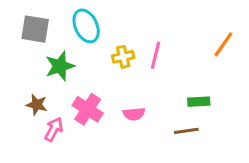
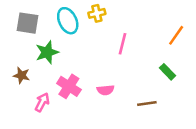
yellow cross: (123, 57) -> (97, 13), moved
green rectangle: (199, 102) -> (168, 72), moved, turned 49
brown star: (37, 105) -> (21, 75), moved

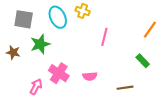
yellow cross: (97, 13) -> (83, 11), turned 32
brown star: (21, 75) -> (13, 52), moved

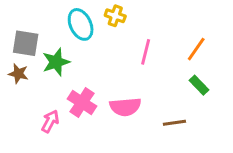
gray square: (24, 19) -> (26, 43), moved
orange line: (150, 30) -> (196, 49), moved
pink semicircle: (90, 76) -> (125, 107), size x1.5

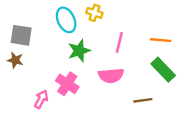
orange line: (196, 49) -> (161, 40), turned 60
green star: (56, 62) -> (79, 51), moved
green rectangle: (199, 85) -> (163, 70), size x1.5
pink semicircle: (125, 107) -> (111, 76), moved

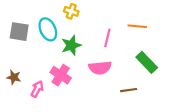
yellow cross: (94, 13) -> (71, 11), moved
cyan ellipse: (66, 20) -> (48, 29), moved
orange line: (161, 40) -> (137, 26), moved
brown star: (15, 60) -> (14, 77), moved

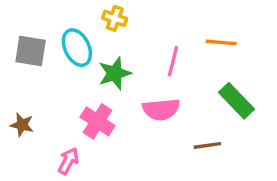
pink arrow: (37, 89) -> (68, 161), moved

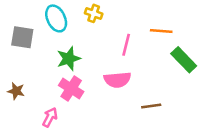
yellow cross: (115, 18) -> (94, 13), moved
cyan ellipse: (77, 48) -> (56, 18), moved
green star: (115, 73) -> (69, 58), moved
green rectangle: (237, 101) -> (184, 60), moved

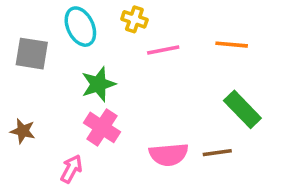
pink line: (126, 45) -> (163, 50), moved, turned 65
green rectangle: (184, 60) -> (242, 109), moved
pink semicircle: (117, 80) -> (169, 154), moved

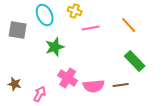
orange line: (232, 45) -> (129, 25), turned 42
pink cross: (102, 127) -> (68, 78), moved
brown star: (23, 131) -> (15, 84), moved

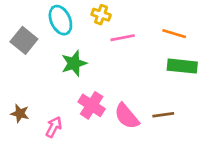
orange line: (129, 25) -> (174, 34), turned -30
gray square: (18, 30) -> (24, 40), turned 30
green rectangle: (135, 61) -> (182, 66), moved, turned -40
pink semicircle: (94, 86) -> (127, 116), turned 55

